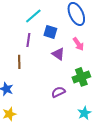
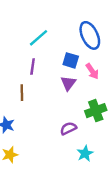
blue square: (50, 32) -> (71, 60), moved
purple triangle: (58, 54) -> (68, 83), turned 32
cyan star: (84, 113) -> (85, 153), moved

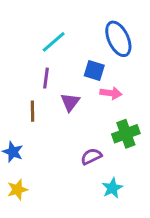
pink arrow: (92, 71) -> (111, 93), moved, turned -49
purple triangle: (68, 83) -> (70, 102), moved

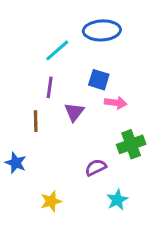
blue ellipse: (118, 39) -> (102, 30), moved, turned -68
yellow star: (17, 190) -> (51, 201), moved

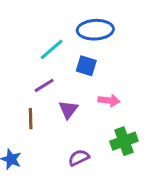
blue square: (99, 80) -> (86, 66), moved
purple line: (50, 87) -> (44, 85), turned 50
purple semicircle: (96, 167) -> (79, 158), moved

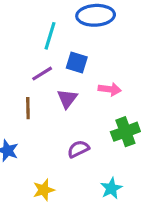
cyan line: (52, 49) -> (50, 36), turned -32
blue square: (86, 66) -> (77, 62), moved

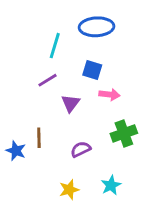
blue square: (77, 62) -> (92, 70), moved
brown line: (28, 108) -> (39, 138), moved
yellow star: (44, 190) -> (69, 190), moved

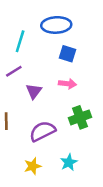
blue square: (92, 70) -> (68, 54), moved
purple semicircle: (81, 149) -> (43, 131), size x1.5

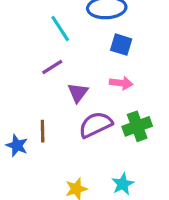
cyan line: (20, 41) -> (60, 29), turned -50
purple semicircle: (43, 131) -> (95, 125), moved

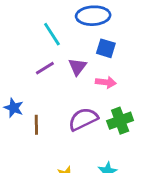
purple triangle: (78, 93) -> (77, 67), moved
blue star: (17, 146) -> (14, 108), moved

